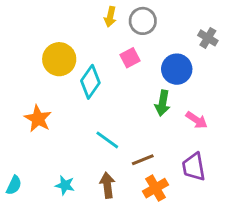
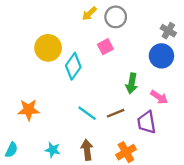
yellow arrow: (110, 17) -> (89, 14), turned 35
blue circle: (177, 69) -> (161, 56), moved
orange star: (38, 119) -> (29, 110), moved, turned -30
brown line: (143, 160) -> (116, 113), moved
purple trapezoid: (194, 167) -> (147, 122), moved

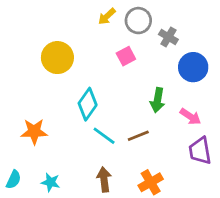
gray cross: (168, 31) -> (168, 37), moved
cyan diamond: (73, 66) -> (88, 104), moved
purple trapezoid: (147, 122) -> (200, 151), moved
cyan star: (53, 150) -> (51, 182), moved

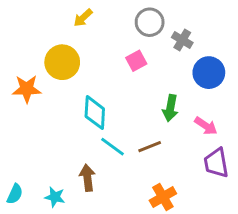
yellow arrow: (107, 16) -> (83, 18), moved
cyan diamond: (88, 104) -> (95, 113), turned -32
orange star: (34, 132) -> (27, 89), moved
brown arrow: (104, 180) -> (87, 178), moved

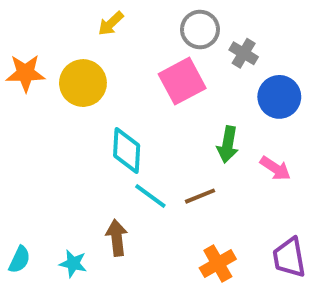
pink square: (136, 61) -> (182, 81), size x1.6
orange star: (27, 89) -> (25, 73), moved
purple trapezoid: (216, 163) -> (289, 258), moved

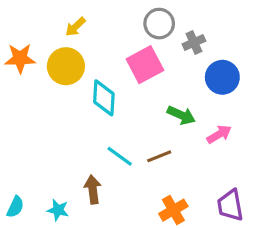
yellow arrow: (111, 24) -> (75, 27), moved
gray cross: (244, 53) -> (194, 43), turned 35
green arrow: (228, 145) -> (181, 115), turned -76
cyan diamond: (127, 150) -> (104, 98), moved
pink arrow: (275, 168) -> (219, 134), turned -65

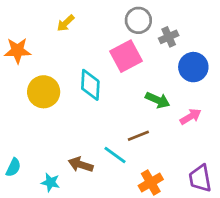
yellow circle: (66, 66) -> (44, 92), moved
cyan line: (120, 156) -> (115, 155), moved
brown arrow: (93, 189) -> (81, 165), turned -65
cyan semicircle: (15, 207) -> (13, 167), moved

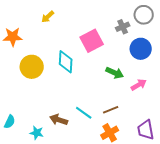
gray circle: (138, 20) -> (144, 15), moved
brown line: (138, 136) -> (111, 110), moved

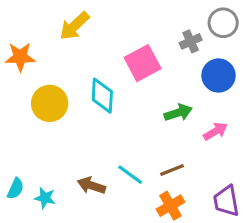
yellow arrow: (48, 17) -> (74, 26), size x1.5
green arrow: (115, 73) -> (178, 113), turned -42
cyan star: (37, 133) -> (45, 198), moved

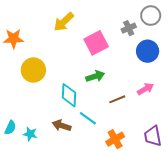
yellow arrow: (74, 26) -> (64, 22), moved
cyan diamond: (102, 96) -> (69, 95), moved
green arrow: (178, 113) -> (95, 76), moved
brown line: (172, 170) -> (117, 99), moved

